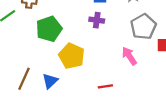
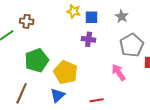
green pentagon: (49, 29) -> (37, 60), moved
blue triangle: (50, 81) -> (58, 95), moved

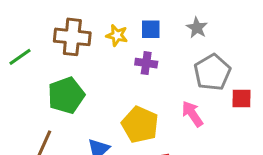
yellow star: (74, 11) -> (117, 35), moved
brown cross: (27, 21) -> (72, 37), moved, size x1.6
yellow pentagon: (66, 72) -> (140, 125), moved

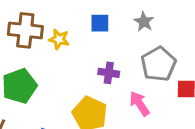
yellow star: (117, 35) -> (59, 39), moved
purple cross: (146, 63) -> (109, 73), moved

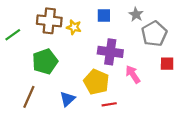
gray pentagon: (158, 64) -> (154, 34), moved
purple cross: (109, 73) -> (110, 52), size x1.6

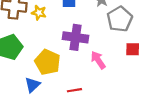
yellow pentagon: (96, 82) -> (48, 62), moved

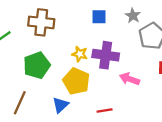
yellow star: (39, 13) -> (80, 54), moved
pink arrow: (98, 60) -> (129, 79), turned -36

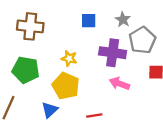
purple cross: (106, 55) -> (113, 53), moved
green pentagon: (37, 65) -> (26, 70), turned 30

